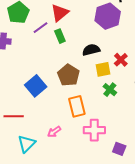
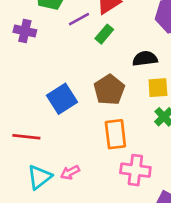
green rectangle: (60, 36) -> (104, 34), turned 56
pink arrow: (54, 132) -> (70, 172), moved

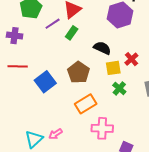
black semicircle: (145, 59) -> (102, 48), turned 36
orange rectangle: (115, 134) -> (86, 104), turned 70
red line: (26, 137) -> (18, 66), moved

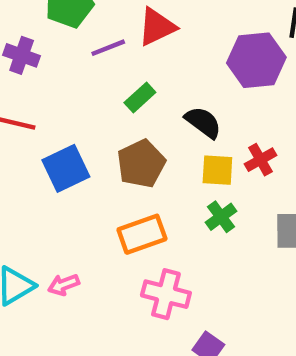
green rectangle: (72, 33) -> (140, 98), moved

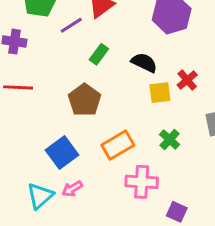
brown pentagon: (141, 164) -> (85, 100), moved
blue square: (66, 168) -> (62, 152), moved
green cross: (221, 217) -> (170, 139), moved

